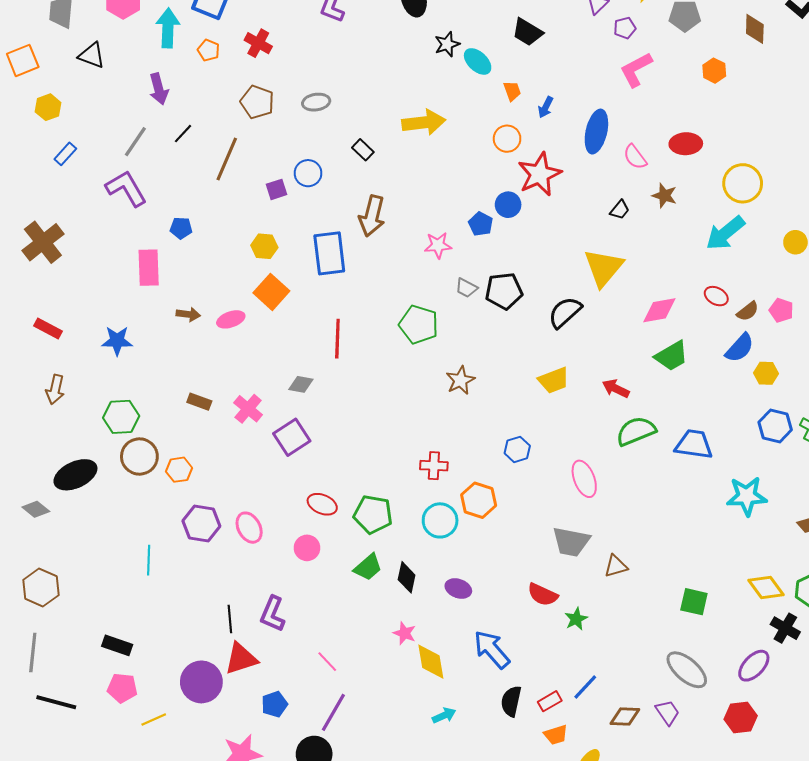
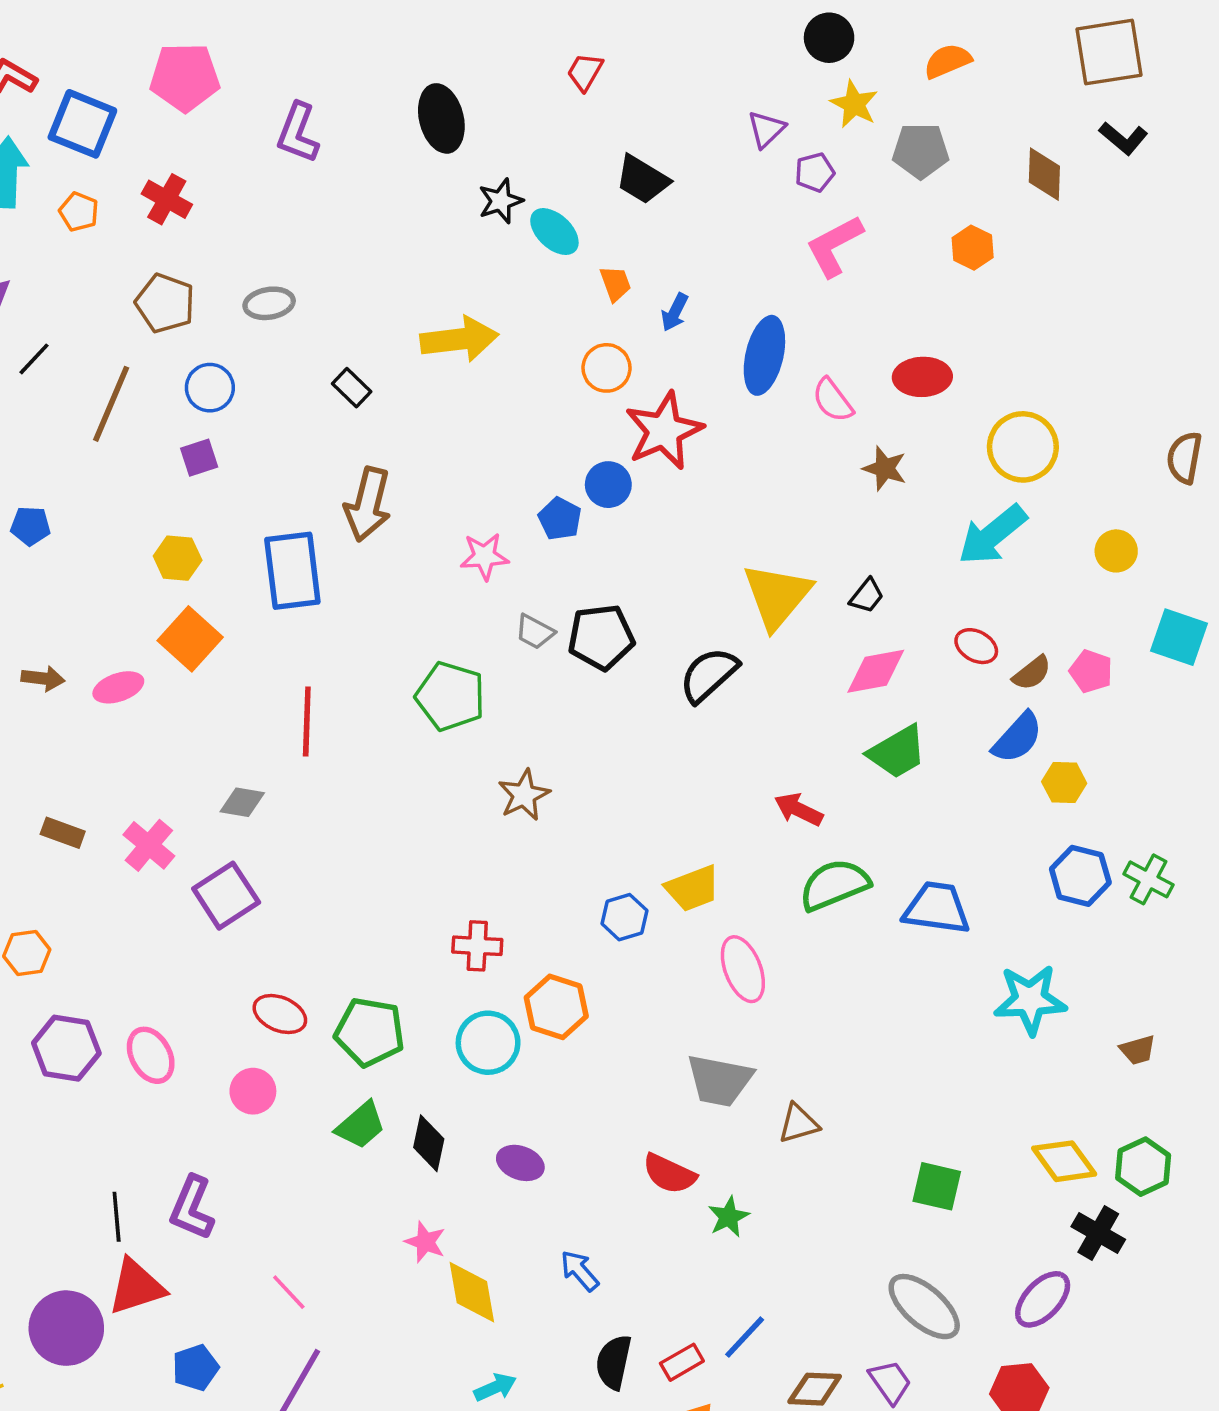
blue circle: (308, 173) -> (210, 388), moved
black trapezoid: (620, 210) -> (867, 596), moved
yellow trapezoid: (554, 380) -> (693, 888), moved
blue arrow: (492, 649) -> (580, 1271), size x0.6

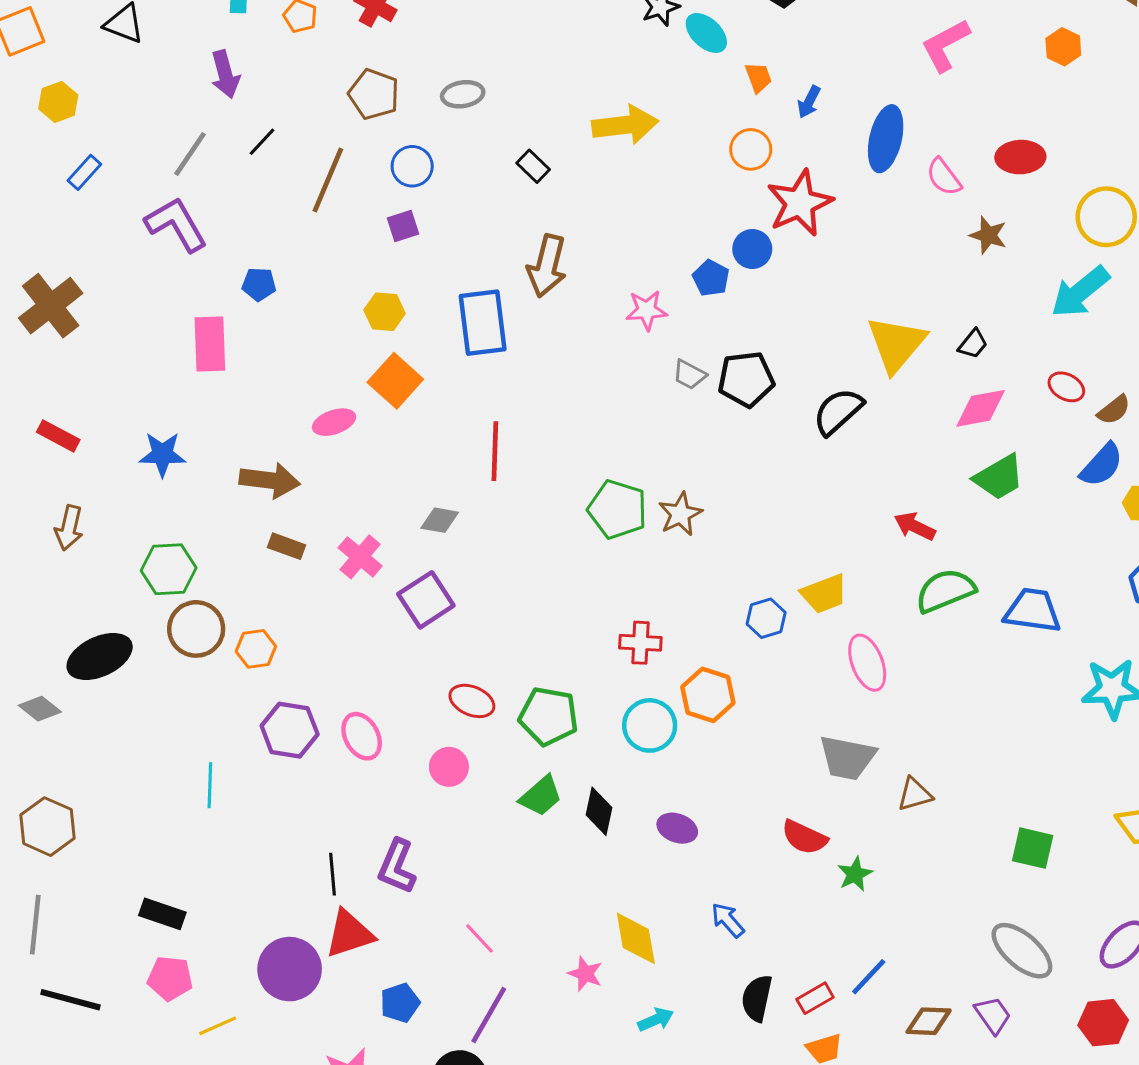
brown arrow: (43, 678) -> (270, 480), moved, size x1.6
green pentagon: (450, 696) -> (617, 509), moved
pink star: (425, 1242) -> (585, 974), moved

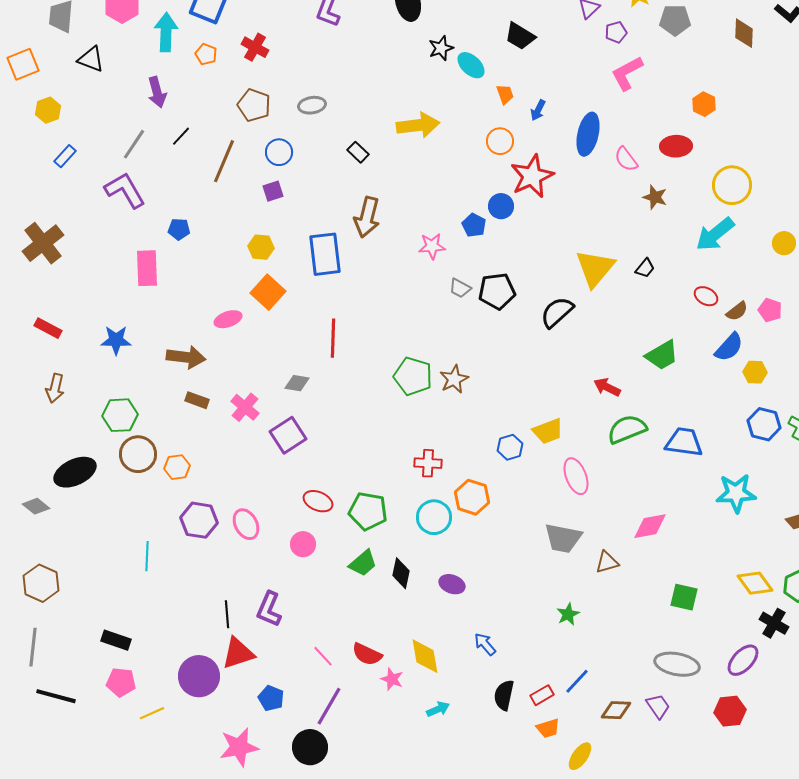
orange hexagon: (1063, 47) -> (704, 104), moved
pink diamond: (981, 408) -> (650, 526), moved
red semicircle: (804, 837) -> (367, 654), moved
gray ellipse: (1022, 951) -> (677, 664), turned -30
blue pentagon: (400, 1003) -> (271, 698), turned -30

